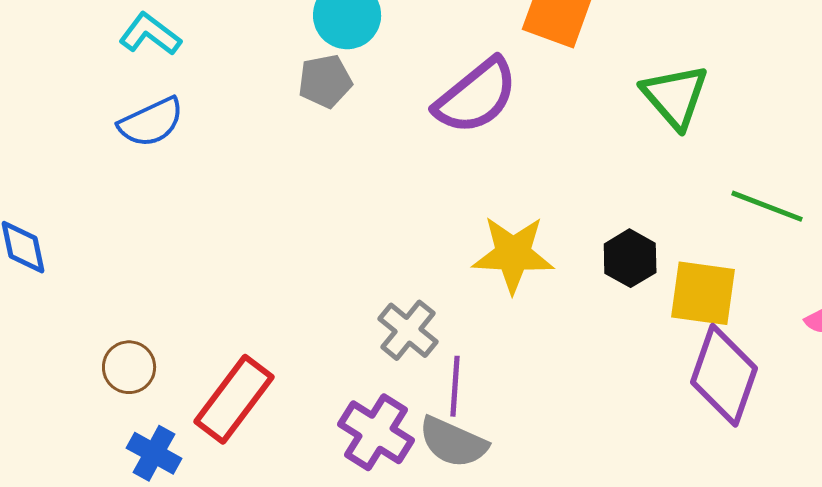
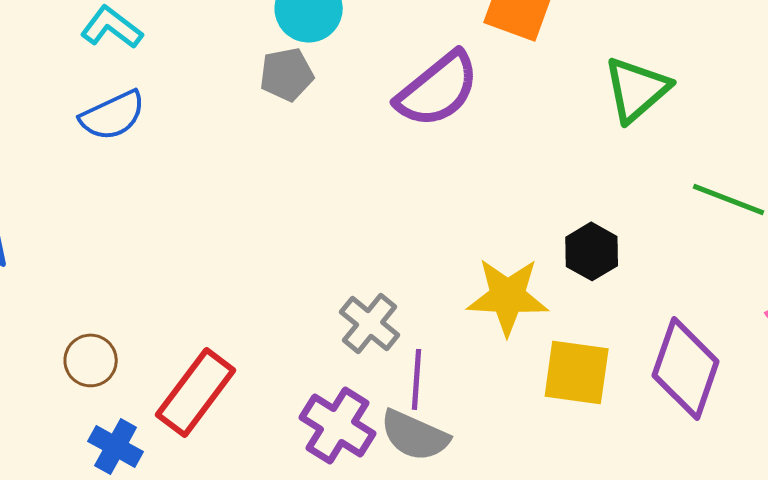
green triangle: (675, 96) -> (637, 89), turned 30
yellow star: (513, 254) -> (508, 296), moved
yellow square: (703, 293) -> (577, 372), moved

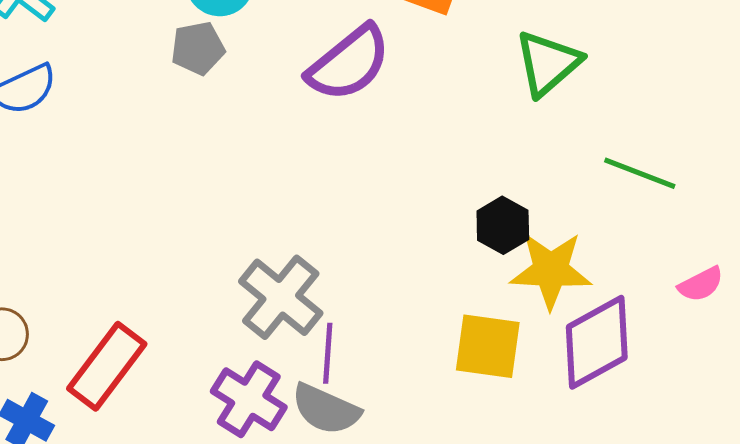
yellow star: (508, 296) -> (551, 270), moved
gray cross: (370, 323) -> (281, 297), size x1.4
purple diamond: (686, 368) -> (597, 342), turned 42

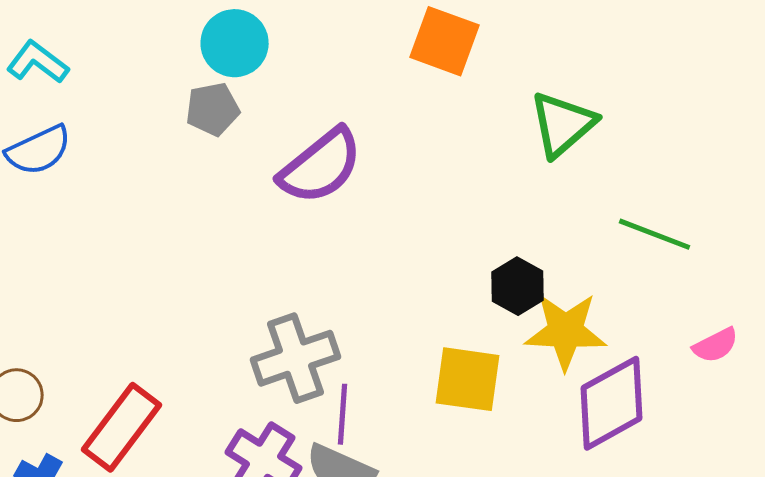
purple semicircle: (349, 63) -> (321, 166), moved
gray cross: (281, 297) -> (296, 358), turned 32
yellow square: (488, 346) -> (468, 379), moved

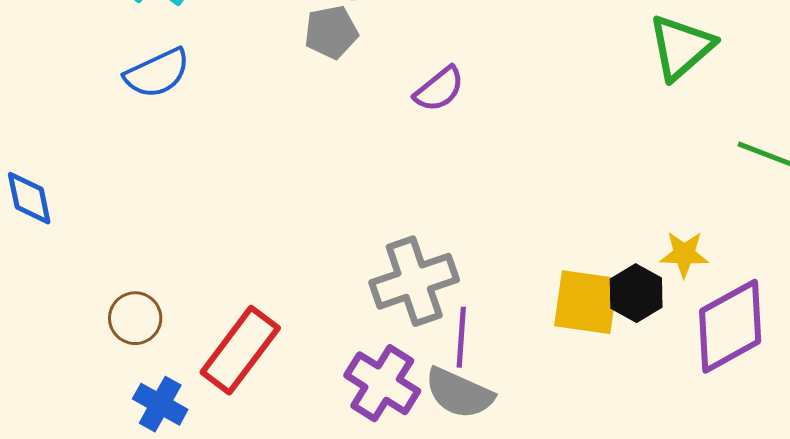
purple semicircle: (321, 166) -> (439, 89), size x0.6
black hexagon: (518, 286) -> (636, 293), moved
yellow star: (566, 331) -> (684, 254), size x0.6

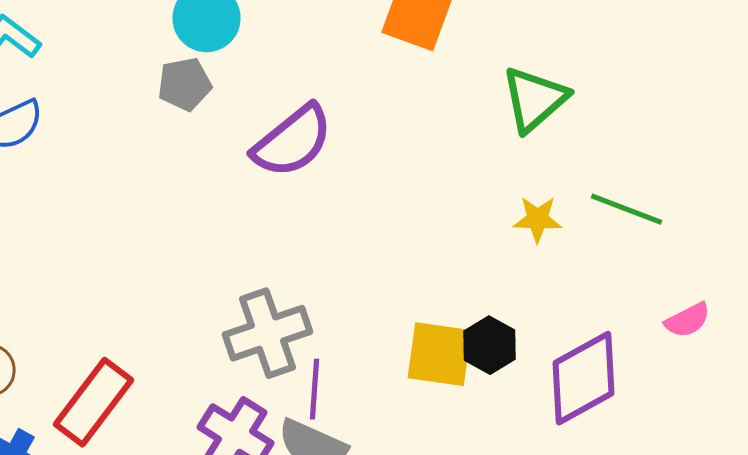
purple semicircle: (439, 89) -> (292, 141), size x1.6
yellow star: (684, 254) -> (538, 219), moved

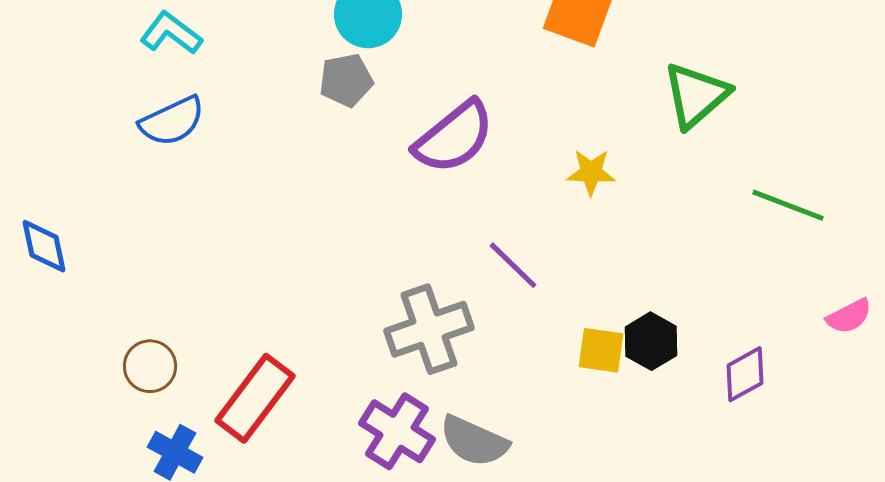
yellow star: (538, 219) -> (591, 172), moved
yellow square: (440, 354) -> (601, 350), size x0.7
purple diamond: (584, 378) -> (745, 374), size x0.6
purple line: (314, 389) -> (513, 265), moved, turned -50

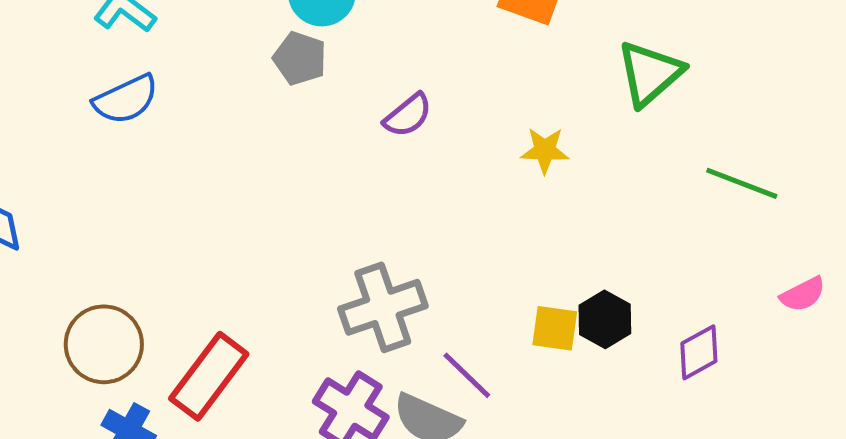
gray pentagon: (346, 80) -> (300, 58), turned 30
purple semicircle: (454, 137) -> (408, 115), size x0.6
purple line: (513, 265) -> (467, 375), moved
brown circle: (150, 366) -> (104, 344), size x1.5

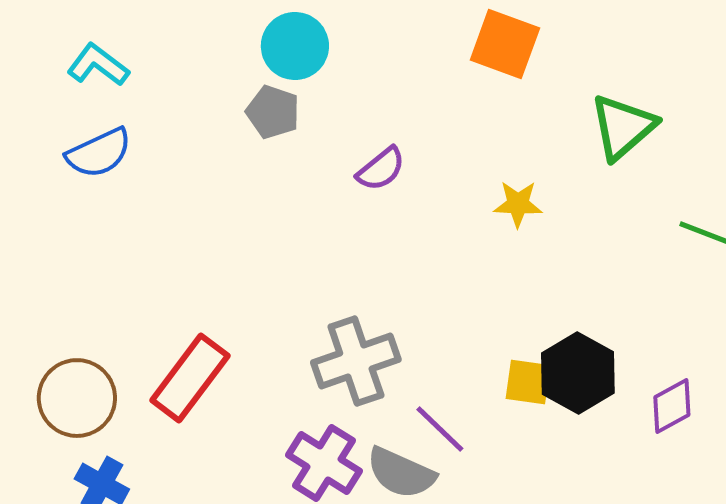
black hexagon: (605, 319) -> (578, 373), size x1.4
red rectangle: (209, 376) -> (190, 378), moved

